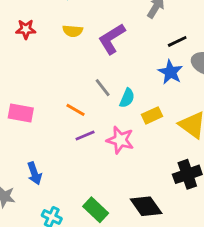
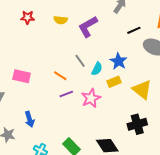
blue star: (170, 72) -> (118, 61), moved
pink star: (120, 140) -> (91, 98), turned 30

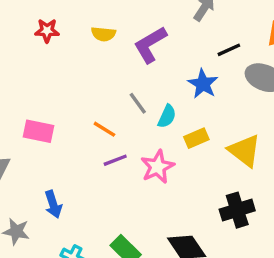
blue star: (118, 61) -> (203, 84), moved

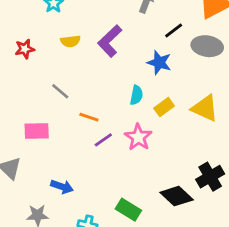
gray line: (138, 103) -> (60, 91), moved
blue arrow: (53, 204) -> (62, 187), turned -40
black cross: (237, 210) -> (210, 177), moved

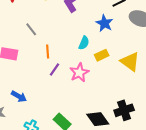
orange line: (89, 117) -> (48, 52), turned 56
purple line: (103, 140) -> (54, 70), turned -32

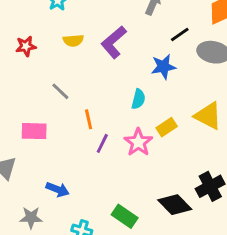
blue star: (104, 23) -> (163, 67), turned -30
yellow rectangle: (102, 55) -> (167, 127), moved

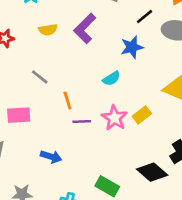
cyan semicircle: (138, 99) -> (111, 78), turned 48
yellow rectangle: (167, 127) -> (142, 115), moved
purple line: (102, 143) -> (82, 121), turned 66
blue arrow: (58, 189) -> (51, 157), moved

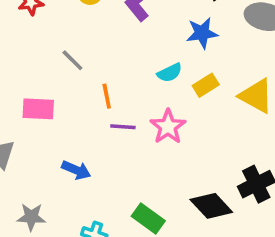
yellow rectangle: (142, 115) -> (206, 85), moved

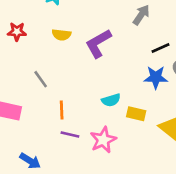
blue star: (202, 33) -> (156, 77), moved
yellow rectangle: (206, 85) -> (136, 114), turned 36

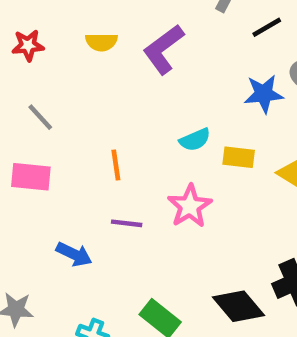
black line: (160, 48) -> (267, 27), moved
gray line: (41, 79) -> (40, 117), moved
purple line: (70, 134) -> (127, 223), moved

